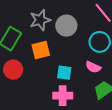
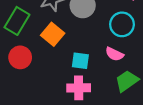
orange square: (41, 50) -> (53, 34), turned -36

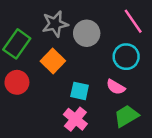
pink cross: (79, 88) -> (75, 119), turned 35

